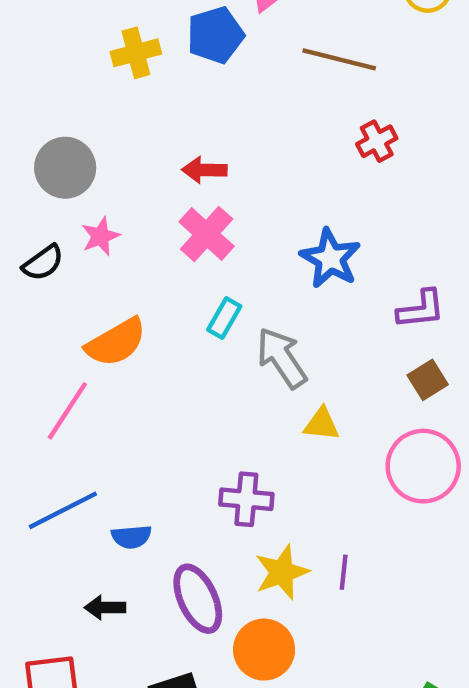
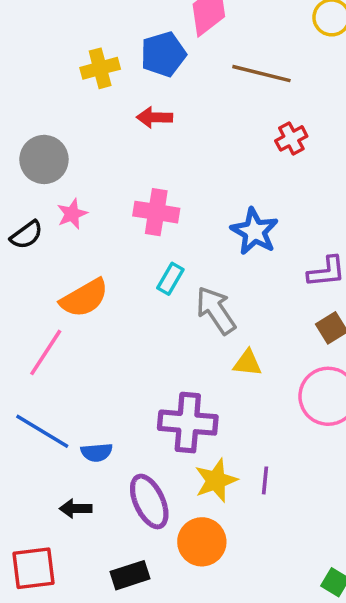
red arrow: (204, 170) -> (154, 117), moved
pink cross: (207, 234) -> (156, 212), turned -33
purple cross: (246, 499) -> (188, 423), size x1.4
blue line: (63, 510) -> (42, 431), turned 58

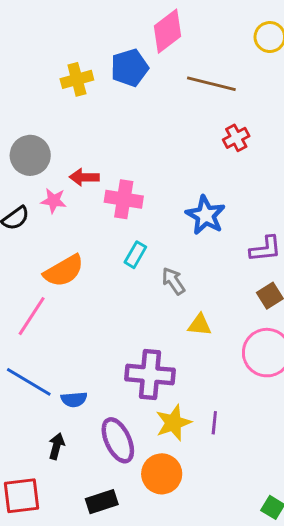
red arrow: (154, 117) -> (84, 177), moved
pink star: (72, 214) -> (54, 201), turned 30
gray arrow: (216, 310) -> (173, 281), size x0.7
black arrow: (76, 509) -> (56, 446), turned 105

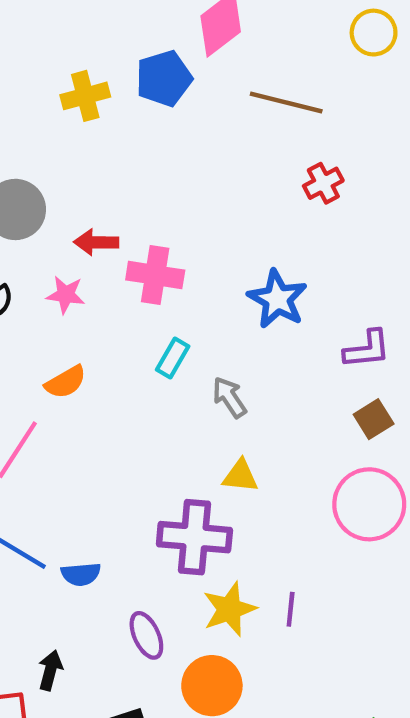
pink star: (54, 201) -> (66, 295), moved
orange semicircle: (64, 271) -> (66, 382), size x0.7
yellow triangle: (200, 325) -> (240, 476), moved
purple ellipse: (118, 440) -> (146, 635), size x0.7
black arrow: (56, 446) -> (50, 670), moved

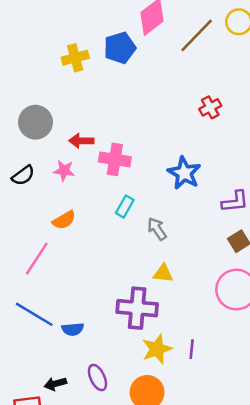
brown line: (286, 102) -> (197, 35), moved, turned -60
purple ellipse: (146, 635) -> (97, 378), moved
black arrow: (50, 670) -> (55, 384), turned -120

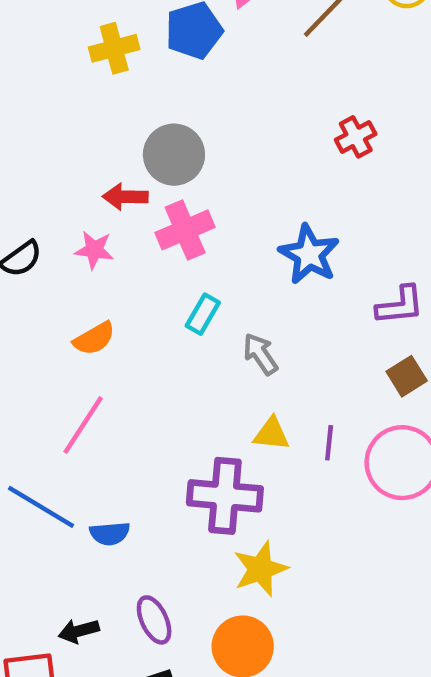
gray circle: (36, 122) -> (174, 155), moved
pink cross: (115, 159) -> (185, 230), turned -32
pink line: (37, 259) -> (83, 425), moved
purple line: (192, 349) -> (329, 443), moved

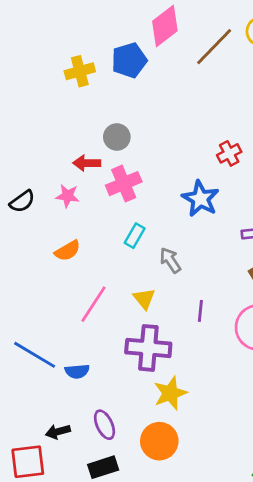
red cross: (356, 137) -> (229, 153), moved
gray circle: (174, 155) -> (117, 137), size x0.7
pink line: (83, 425) -> (94, 304), moved
yellow triangle: (271, 434) -> (144, 299), moved, turned 45
purple line: (329, 443) -> (200, 311), moved

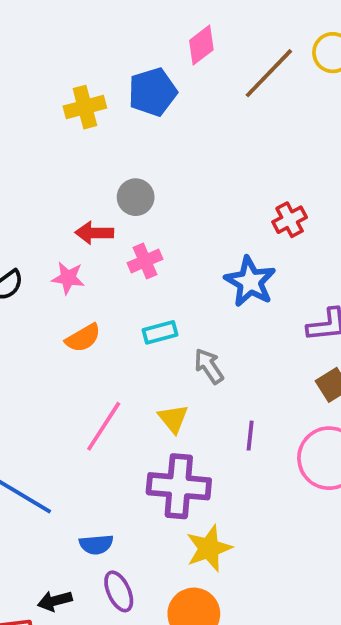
pink diamond: (165, 26) -> (201, 45), size x0.7
pink cross: (124, 184) -> (145, 261), size x0.7
cyan rectangle: (135, 236) -> (160, 332), turned 45
orange semicircle: (68, 251) -> (83, 338), moved
blue semicircle: (77, 371) -> (96, 544), moved

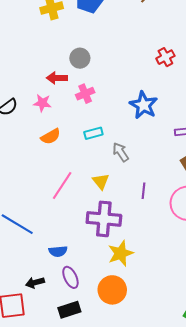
red cross: (290, 220) -> (165, 57), moved

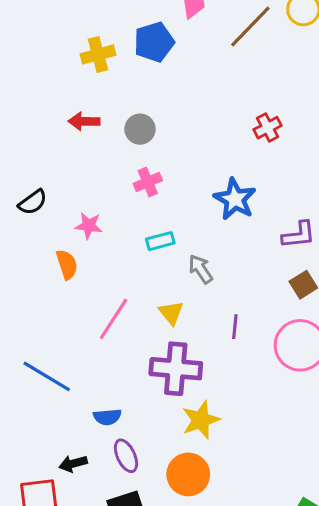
red arrow: (57, 78) -> (84, 121), moved
pink star: (42, 103) -> (89, 226), moved
orange semicircle: (51, 136) -> (67, 264), moved, turned -78

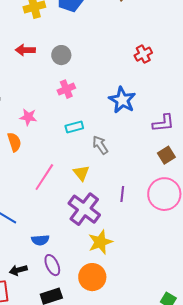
purple line: (235, 327) -> (122, 194), moved
purple cross: (176, 369) -> (84, 209), turned 32

